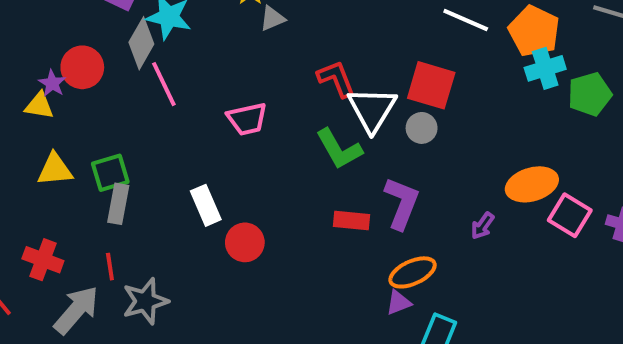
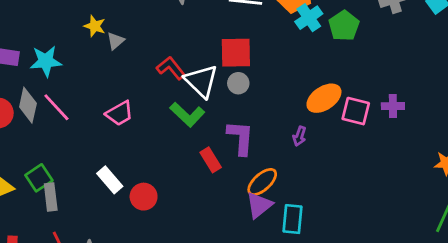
gray diamond: (141, 43) -> (28, 105), moved
red rectangle: (351, 221) -> (211, 160), turned 70
purple triangle: (399, 303) -> (259, 205), size x1.5

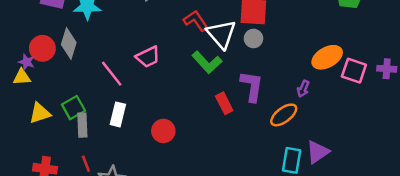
pink line: (56, 107) -> (112, 74), moved
white rectangle: (110, 180) -> (118, 114), moved, turned 50
orange ellipse: (262, 182) -> (284, 115), moved
purple triangle: (259, 205) -> (318, 152), moved

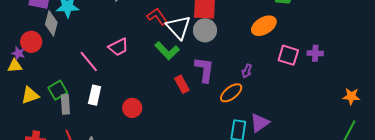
gray circle: (253, 38) -> (205, 30), size x1.5
gray diamond: (69, 43) -> (51, 23), moved
orange ellipse: (327, 57) -> (264, 26), moved

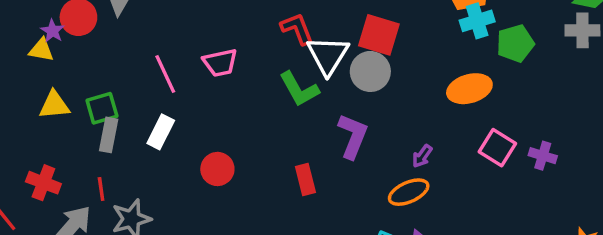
red rectangle: (182, 84) -> (305, 179), moved
orange ellipse: (231, 93) -> (409, 192), moved

